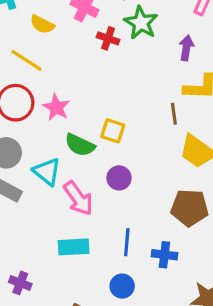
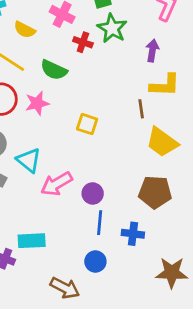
pink star: (56, 107) -> (37, 103), turned 30
green semicircle: (80, 145) -> (54, 70), moved
purple circle: (119, 178) -> (93, 193), moved
pink arrow: (78, 198) -> (57, 184), turned 96
cyan rectangle: (74, 247) -> (32, 241), moved

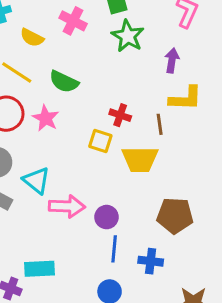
red cross: (83, 42) -> (120, 115), moved
pink star: (37, 103) -> (46, 118), turned -30
yellow trapezoid: (162, 142) -> (140, 159), moved, turned -36
pink arrow: (57, 184) -> (67, 206), turned -148

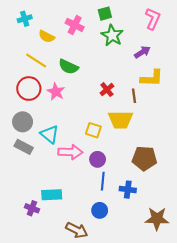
purple arrow: (172, 60) -> (142, 52), turned 49
red cross: (120, 115) -> (107, 90), turned 32
yellow square: (100, 141) -> (93, 130), moved

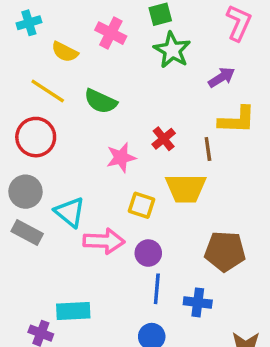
pink star: (56, 92) -> (121, 158), moved, turned 30

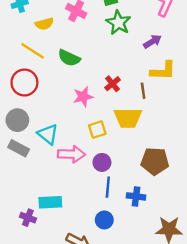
yellow semicircle: (65, 52) -> (44, 24), turned -42
yellow square: (141, 205) -> (97, 130), turned -36

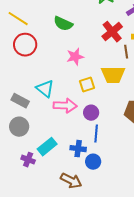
yellow line: (33, 51) -> (18, 19), moved
red cross: (113, 84) -> (112, 32), moved, size x1.5
gray circle: (17, 120) -> (19, 127), moved
blue cross: (136, 196) -> (78, 149), moved
cyan rectangle: (50, 202) -> (47, 147), turned -36

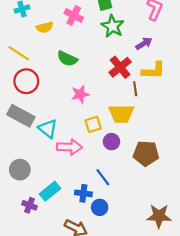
gray rectangle: (20, 101) -> (21, 116), moved, size x1.4
purple circle: (91, 113) -> (111, 142), moved
blue line: (96, 134) -> (103, 177), turned -42

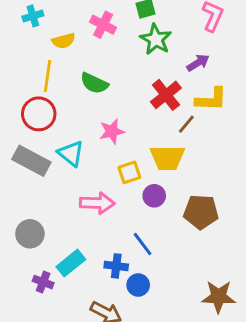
yellow line: (19, 53) -> (47, 76), moved, turned 65
brown line: (135, 89) -> (186, 124), turned 48
cyan triangle: (48, 129) -> (71, 153), moved

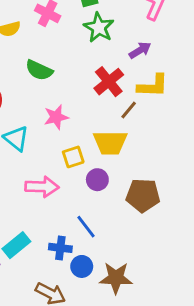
brown star: (219, 297) -> (116, 278), moved

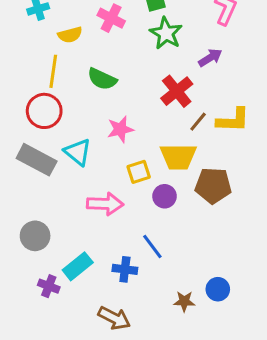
yellow L-shape: (153, 86) -> (233, 120), moved
brown pentagon: (143, 195) -> (213, 186), moved
blue circle: (82, 266) -> (218, 289), moved
brown star: (116, 278) -> (184, 301), size x0.6

